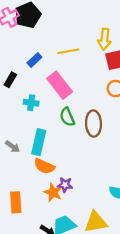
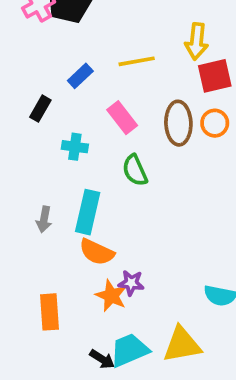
pink rectangle: (60, 85) -> (122, 118), size x0.7
brown ellipse: (94, 124) -> (178, 123), moved
gray arrow: (13, 147) -> (44, 219), turned 64

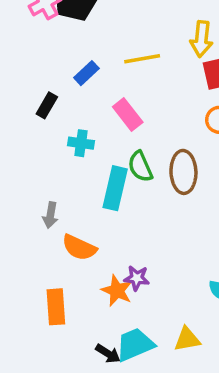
brown ellipse: (178, 123) -> (183, 172), moved
cyan rectangle: (88, 212) -> (115, 188), moved
orange semicircle: (97, 252) -> (79, 247), moved
yellow triangle: (182, 345) -> (187, 339), size x0.7

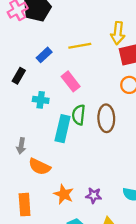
green semicircle: (140, 167) -> (79, 115), turned 30
purple star: (137, 278) -> (94, 195), moved

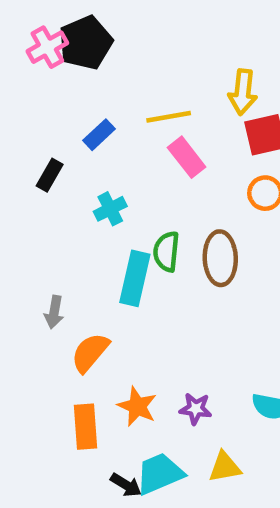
pink rectangle: (71, 81) -> (187, 157), moved
cyan cross: (41, 100) -> (110, 209), moved, turned -35
orange semicircle: (40, 167) -> (90, 353), turned 105
orange rectangle: (25, 205) -> (86, 427), moved

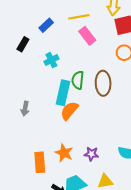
orange semicircle: (90, 353) -> (69, 111), moved

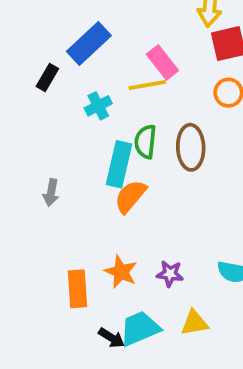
yellow line: (79, 17) -> (147, 85), moved
blue rectangle: (46, 25) -> (89, 44), size x1.6

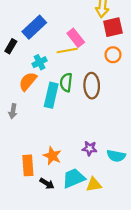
orange semicircle: (130, 196) -> (28, 81), moved
purple star: (170, 274) -> (90, 148), moved
cyan trapezoid: (140, 328) -> (74, 178), moved
black arrow: (111, 338) -> (47, 184), moved

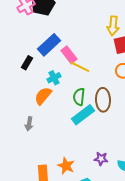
pink rectangle: (76, 38) -> (69, 55), moved
yellow line: (67, 50) -> (80, 67), turned 36
cyan rectangle: (51, 95) -> (83, 115), moved, turned 40

